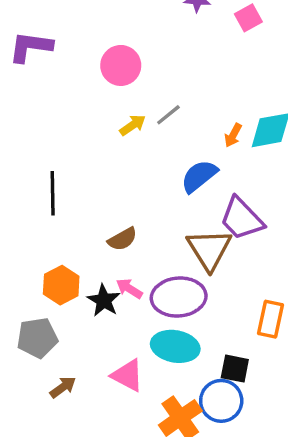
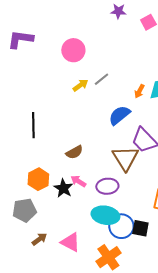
purple ellipse: (179, 297) -> (107, 186), size x0.7
pink triangle: (128, 375) -> (70, 242), moved
blue circle: (221, 401) -> (121, 226), moved

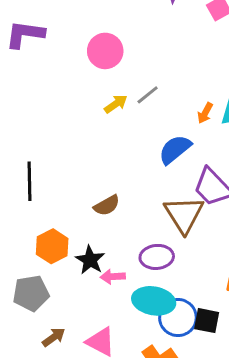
black line: (33, 125) -> (29, 181), moved
pink arrow: (78, 181) -> (113, 277), moved, turned -35

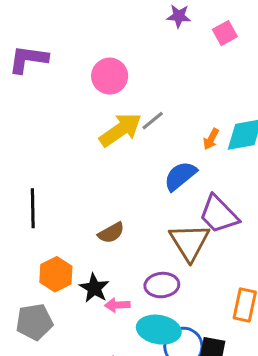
yellow arrow: (116, 104) -> (120, 130), size x1.8

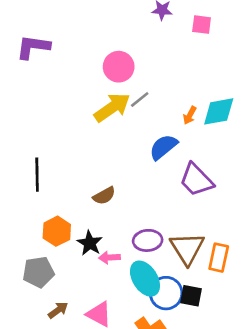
pink square: (225, 33) -> (202, 25), turned 36
pink circle: (110, 76) -> (119, 67), moved
brown triangle: (190, 242) -> (187, 248), moved
cyan ellipse: (159, 330) -> (145, 279), turned 48

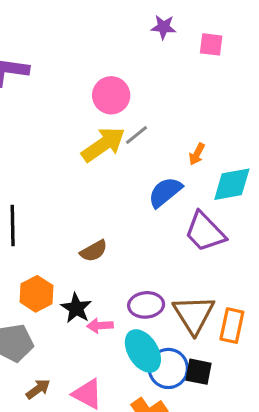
cyan diamond: (219, 111) -> (232, 184), moved

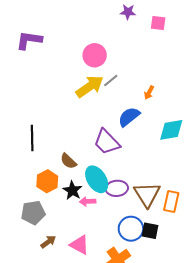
cyan diamond: (232, 184) -> (171, 130), moved
purple trapezoid: (205, 232) -> (107, 142), moved
brown semicircle: (94, 251) -> (68, 161), moved, turned 72
cyan ellipse: (143, 351) -> (97, 179), moved

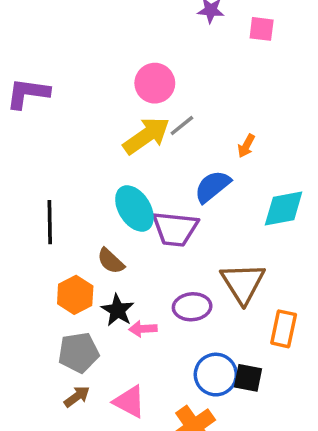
purple L-shape: (29, 40) -> (28, 93), moved
purple trapezoid: (107, 142) -> (175, 229), turned -40
cyan ellipse: (97, 179) -> (134, 209), moved
brown triangle: (147, 194) -> (243, 283), moved
gray pentagon: (33, 213) -> (79, 353), moved

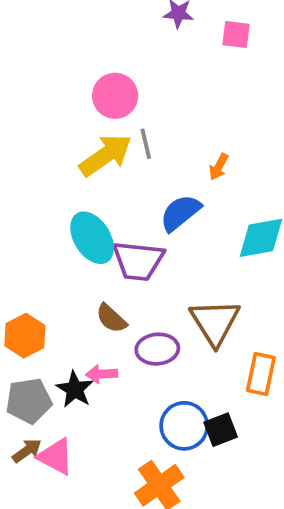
gray line: (182, 125) -> (146, 144), turned -64
brown semicircle: (111, 261) -> (111, 318), moved
black star: (118, 310) -> (75, 389), moved
black square: (248, 378) -> (221, 430), turned -32
pink triangle: (129, 402) -> (56, 456), moved

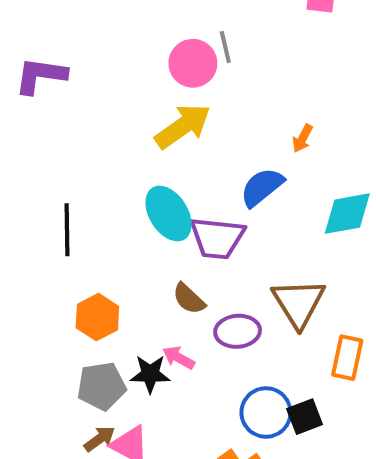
gray line: (146, 144) -> (225, 47), moved
pink arrow: (102, 374) -> (179, 358), turned 32
black star: (75, 389) -> (150, 374), turned -30

